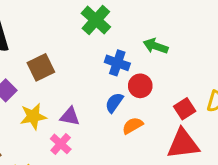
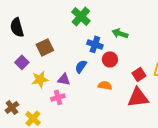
blue semicircle: (114, 103) -> (81, 66), moved
orange semicircle: (133, 126) -> (105, 85), turned 40
pink cross: (61, 144) -> (58, 97), turned 32

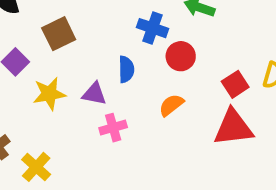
blue semicircle: (81, 66) -> (126, 69), turned 144
orange semicircle: (105, 85) -> (171, 105), turned -48
pink cross: (58, 97) -> (113, 128), moved

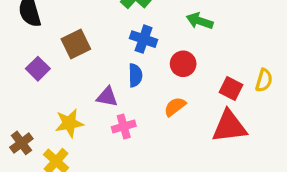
blue cross: (153, 28) -> (144, 39), moved
red square: (235, 84) -> (231, 89), turned -30
yellow star: (49, 94) -> (69, 123), moved

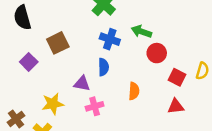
green arrow: (200, 21) -> (141, 32), moved
red circle: (183, 64) -> (157, 53), moved
orange semicircle: (175, 107) -> (134, 91), turned 132
red triangle: (229, 126) -> (176, 106), size x0.6

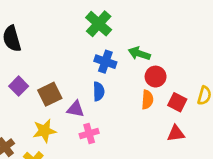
brown square: (58, 43) -> (50, 94), moved
orange semicircle: (134, 91) -> (147, 100), moved

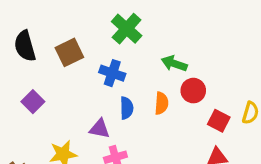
blue cross: (105, 62) -> (112, 73), moved
brown square: (50, 94) -> (69, 52), moved
orange semicircle: (147, 100) -> (161, 103), moved

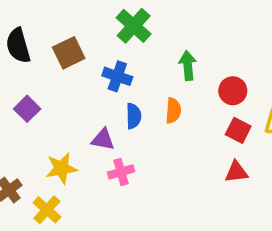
green arrow: (174, 64) -> (188, 65), turned 65
red circle: (193, 91) -> (233, 91), moved

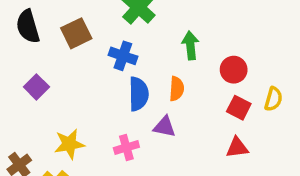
blue semicircle: (134, 116) -> (139, 94), size x1.4
purple triangle: (103, 139) -> (164, 127), moved

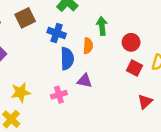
orange semicircle: (177, 89) -> (88, 46), moved
red triangle: (237, 147) -> (145, 102), moved, turned -35

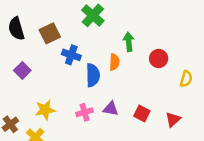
blue cross: (57, 33) -> (71, 55), moved
red square: (135, 68) -> (142, 113), moved
purple triangle: (85, 81) -> (111, 109), moved

